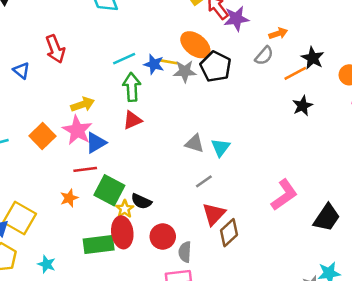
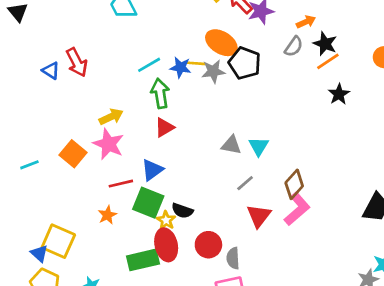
black star: (313, 58) -> (325, 44), moved
blue triangle: (21, 71) -> (51, 71), moved
blue triangle: (96, 143) -> (152, 170), moved
pink L-shape: (284, 195) -> (297, 209), moved
brown diamond: (229, 233) -> (294, 184), moved

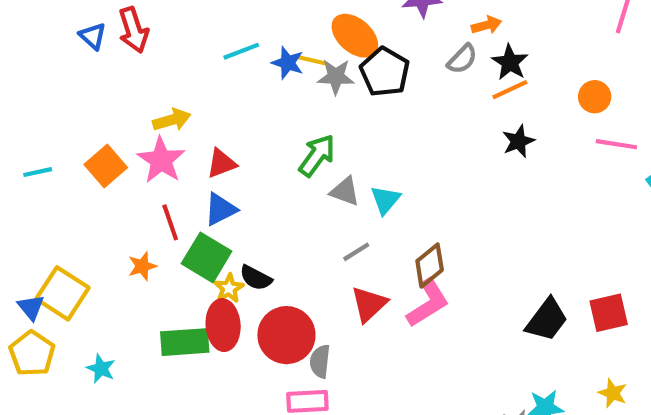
green arrow: (160, 93) -> (317, 155), moved, turned 36
red triangle: (164, 128) -> (221, 163), moved
red line: (121, 184) -> (170, 222), turned 75
red circle: (208, 245) -> (286, 335), size x1.4

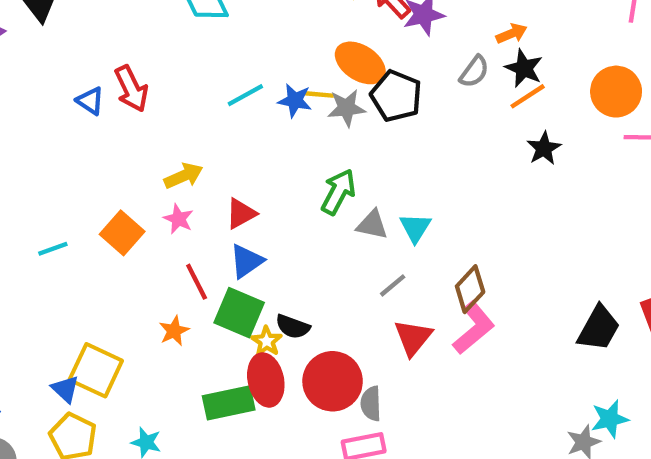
orange arrow: (486, 25) -> (512, 34), moved
orange circle: (595, 97) -> (616, 92), size x1.5
pink star: (161, 160) -> (178, 219), size x0.6

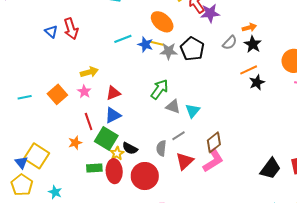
orange ellipse: (360, 63) -> (162, 22), moved
orange line: (528, 96) -> (249, 70), moved
green rectangle: (229, 403) -> (94, 168), moved, size x0.7
gray semicircle: (371, 404) -> (161, 148), moved

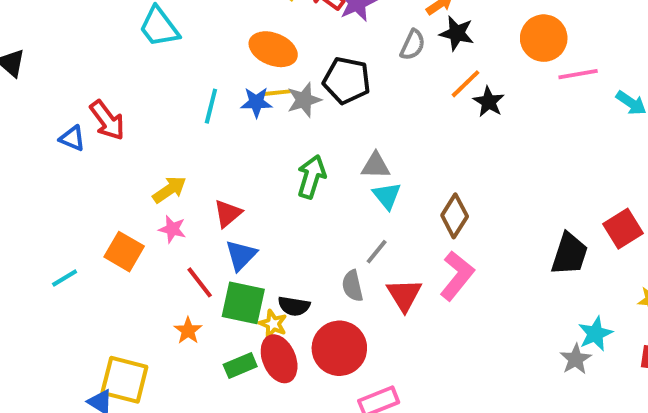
cyan line: (123, 39) -> (211, 106), turned -36
gray triangle: (173, 107) -> (376, 166), moved
brown diamond: (214, 142) -> (455, 216), moved

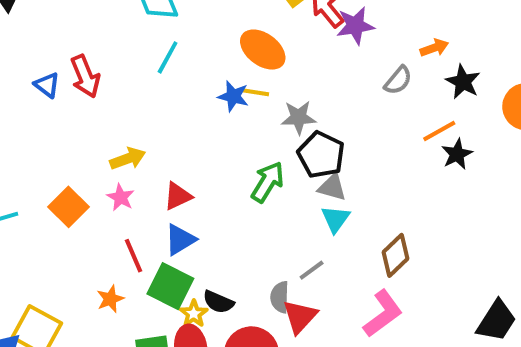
black star: (457, 33) -> (463, 82), moved
black pentagon: (347, 80) -> (321, 155), moved
gray star: (304, 100) -> (299, 117), moved
cyan line: (211, 106) -> (168, 57), moved
red triangle: (404, 295) -> (300, 317), moved

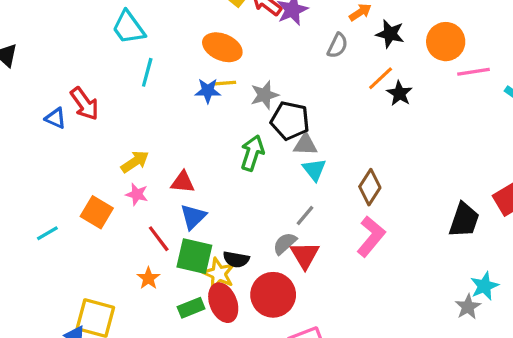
red triangle: (178, 196) -> (183, 182), turned 45
gray semicircle: (280, 297) -> (285, 243), turned 60
yellow star: (194, 314) -> (219, 274), size x1.4

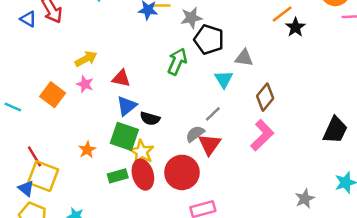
gray triangle: (305, 145) -> (244, 58), moved
cyan line: (47, 233) -> (13, 107), turned 48
red line: (159, 239) -> (34, 156), moved
black semicircle: (236, 259) -> (150, 119), moved
gray star: (468, 307) -> (305, 199), moved

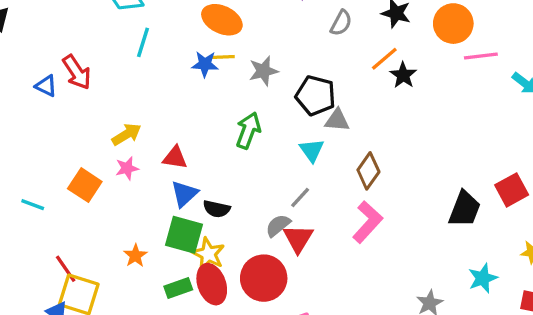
black pentagon: (209, 40) -> (316, 95), moved
pink star: (85, 84) -> (127, 168), turned -30

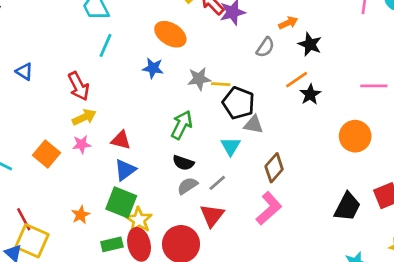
orange circle: (453, 24) -> (355, 136), moved
yellow line: (223, 57) -> (221, 84), moved
red arrow: (77, 72) -> (79, 86), moved
black semicircle: (217, 209) -> (183, 163), moved
gray semicircle: (278, 226) -> (187, 186), moved

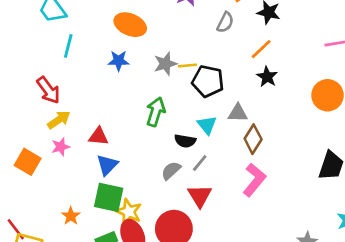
black star: (310, 94) -> (267, 77), moved
gray triangle: (254, 125) -> (238, 113), moved
black semicircle: (183, 163) -> (185, 141), moved

